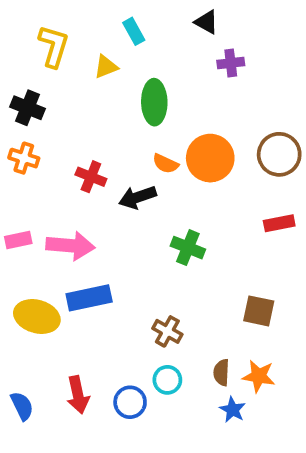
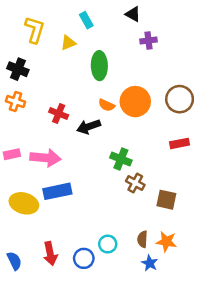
brown cross: (167, 331) -> (135, 183), moved

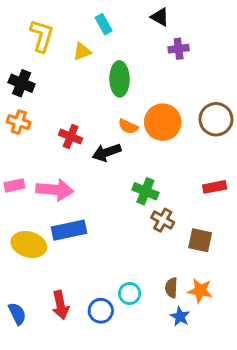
red rectangle: (180, 143) -> (215, 187), moved

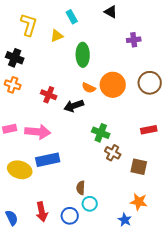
purple cross: (179, 49) -> (134, 40), moved
brown semicircle: (171, 288) -> (81, 188), moved

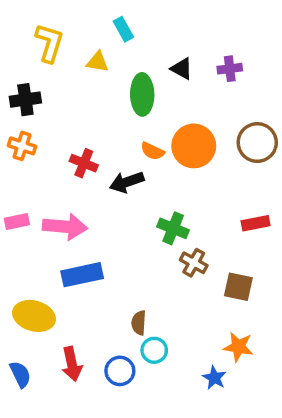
black triangle: (111, 12) -> (182, 69), moved
yellow triangle: (57, 36) -> (98, 62), turned 32
black cross: (15, 58) -> (25, 100), turned -30
yellow ellipse: (20, 170) -> (34, 316), moved

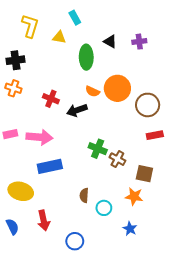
brown circle: (257, 143) -> (148, 105), moved
green cross: (173, 228) -> (98, 149), moved
orange star: (238, 347) -> (134, 196), moved
cyan circle: (154, 350) -> (104, 208), moved
blue circle: (120, 371) -> (75, 241), moved

